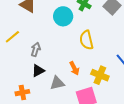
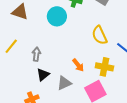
yellow semicircle: (86, 40) -> (100, 35), moved

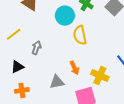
yellow semicircle: (100, 35) -> (80, 35), moved
black triangle: (43, 75) -> (17, 67), moved

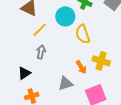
yellow line: (14, 34) -> (40, 30), moved
yellow cross: (100, 76) -> (101, 61), moved

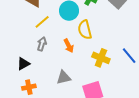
orange arrow: (81, 67) -> (69, 46), moved

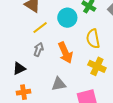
yellow semicircle: (85, 30) -> (93, 39), moved
orange arrow: (69, 46) -> (65, 53), size x1.5

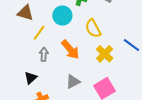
yellow cross: (97, 66) -> (105, 54), turned 36

